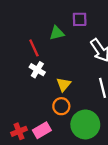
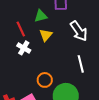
yellow triangle: (64, 85) -> (46, 35), moved

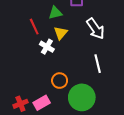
white cross: (24, 48) -> (47, 47), moved

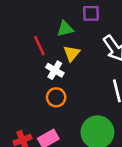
orange circle: (60, 81) -> (56, 97), moved

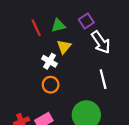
purple square: (91, 13) -> (86, 21), moved, turned -32
red line: (39, 46) -> (36, 28), moved

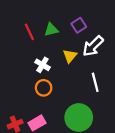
white arrow: (101, 42) -> (93, 46), turned 80
yellow triangle: (64, 47) -> (70, 56), moved

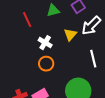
red line: (29, 32) -> (27, 19), moved

